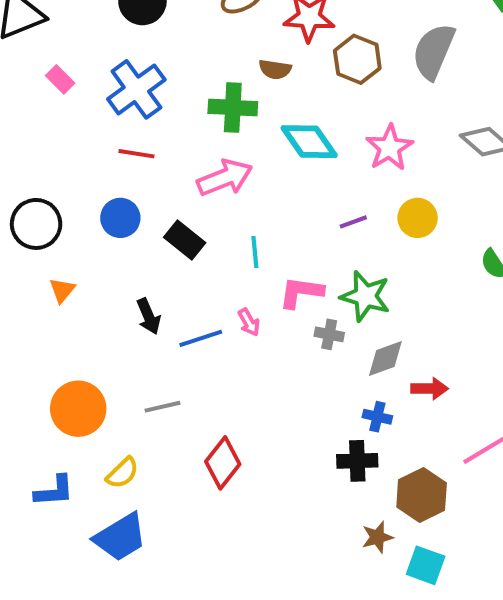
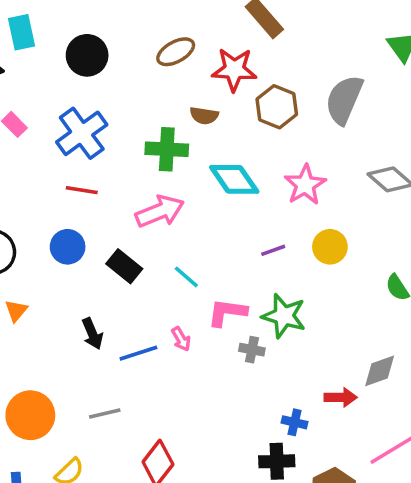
cyan line: (255, 252) -> (186, 277), turned -44
gray diamond: (385, 358) -> (380, 371), moved

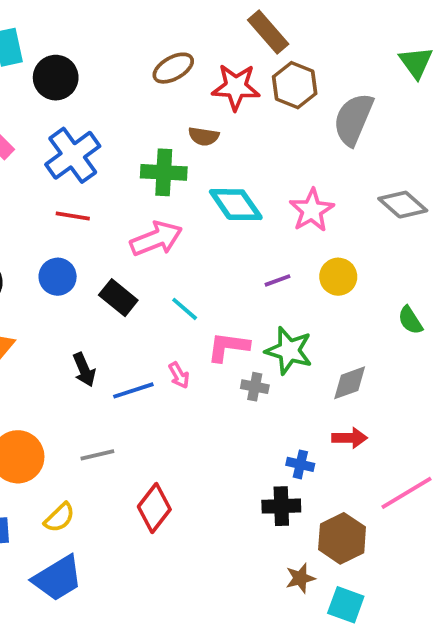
black circle: (87, 55) -> (56, 78), moved
brown hexagon: (277, 107) -> (295, 85), moved
gray diamond: (380, 371) -> (350, 383), moved

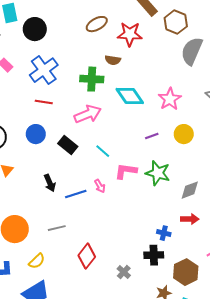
brown hexagon: (295, 85) -> (176, 22), moved
gray cross: (255, 387) -> (124, 272), moved, turned 32

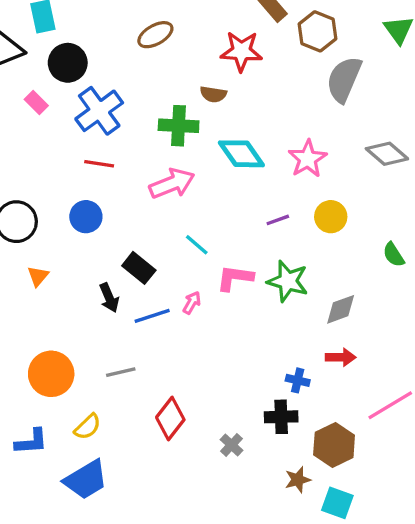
brown ellipse: (97, 24) -> (155, 35), moved
black circle: (35, 29) -> (68, 63), moved
black rectangle: (68, 145) -> (139, 268), moved
pink arrow: (100, 186) -> (192, 303), turned -120

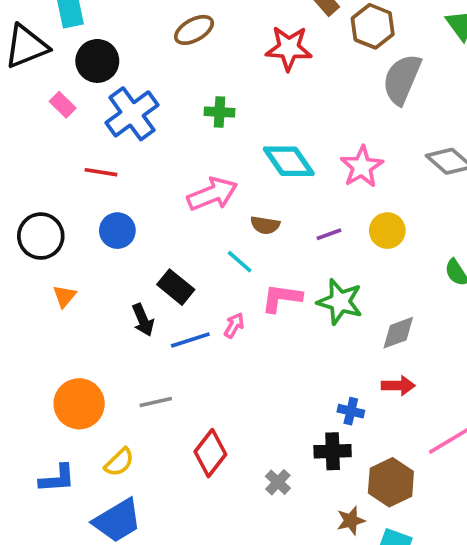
brown semicircle: (213, 94) -> (265, 225), moved
green cross: (179, 126) -> (220, 112), moved, size x0.7
red line: (99, 164) -> (101, 172), moved

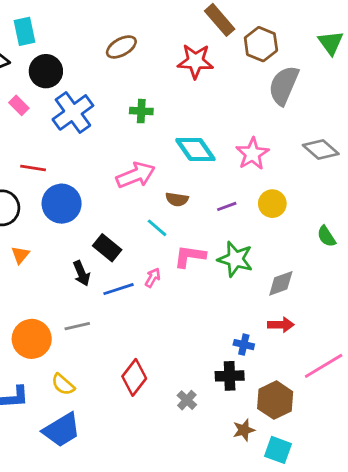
red line: (101, 172) -> (33, 168), moved
blue circle: (117, 231) -> (62, 204), size x1.4
gray line: (156, 402) -> (77, 326), moved
yellow semicircle: (119, 462) -> (63, 384), turned 85

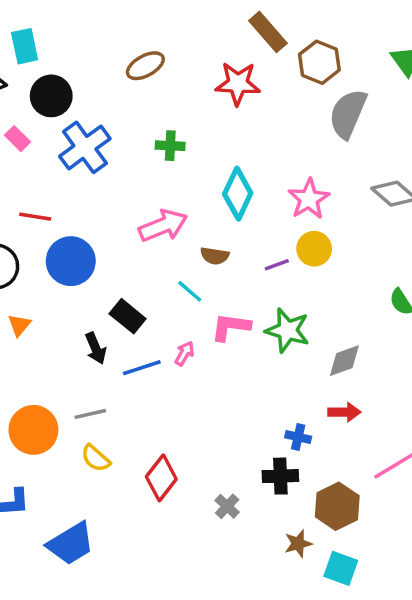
cyan diamond: (195, 149) -> (238, 194), turned 60
yellow circle: (272, 204) -> (314, 249), moved
yellow semicircle: (63, 384) -> (96, 458), moved

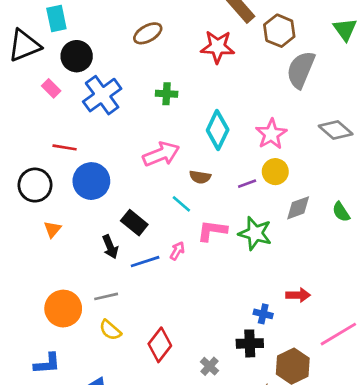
gray diamond: (344, 361) -> (298, 208), moved

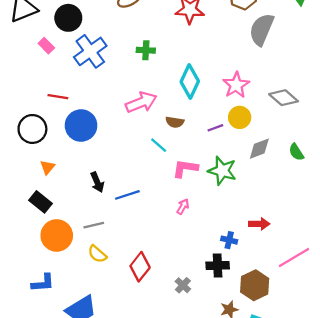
gray diamond: (336, 130) -> (284, 98), moved
black rectangle: (134, 223) -> (41, 202), moved
pink arrow: (177, 251) -> (183, 207), moved

